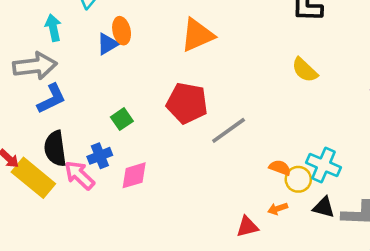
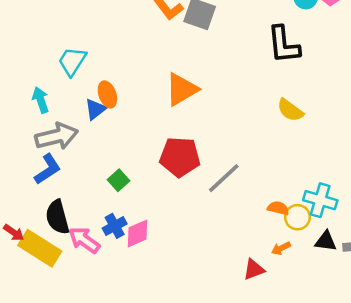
gray arrow: (35, 66) -> (57, 136), moved
blue cross: (100, 156) -> (115, 226), moved

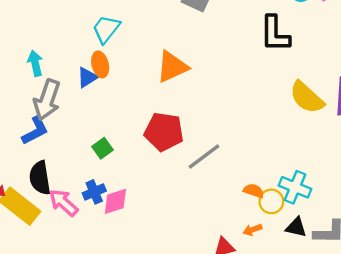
cyan trapezoid: (72, 61) -> (106, 29), moved
yellow semicircle: (290, 110) -> (307, 98), moved, size x1.4
gray arrow: (57, 136) -> (47, 100), turned 117

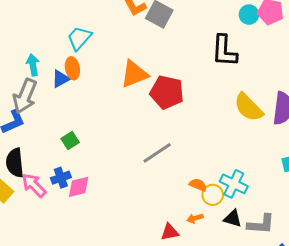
cyan arrow: (35, 63) -> (33, 65), moved
red pentagon: (164, 132) -> (167, 92), moved

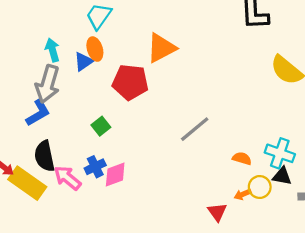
red pentagon: (167, 92) -> (130, 82), moved
yellow circle: (213, 195) -> (260, 187), moved
black triangle: (233, 218) -> (282, 176), moved
red triangle: (170, 232) -> (217, 212), turned -48

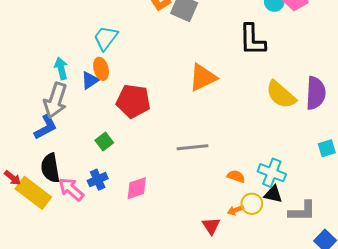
orange triangle: (161, 48) -> (203, 77), moved
gray line: (195, 129) -> (192, 147), turned 32
pink diamond: (115, 174) -> (137, 188), moved

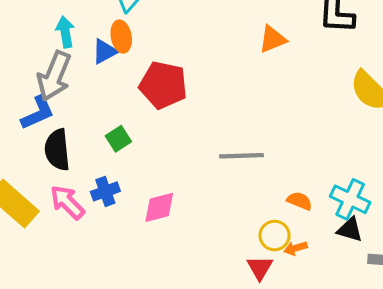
orange triangle: (203, 77) -> (273, 39), moved, size x0.7
black semicircle: (50, 168) -> (57, 150), moved
yellow circle: (252, 204) -> (275, 235), moved

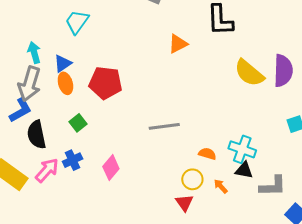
orange ellipse: (121, 37) -> (65, 83), moved
pink arrow: (67, 202) -> (47, 170), turned 92
pink diamond: (159, 207) -> (111, 168), turned -30
orange arrow: (295, 248) -> (221, 186), moved, turned 70

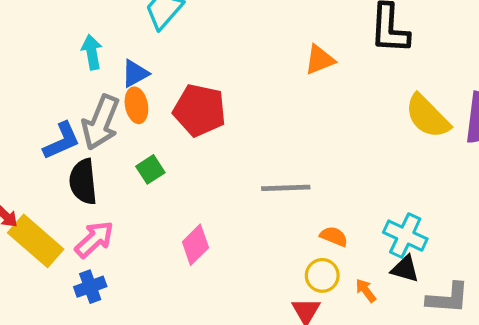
gray arrow: (29, 84) -> (101, 122), moved
orange semicircle: (207, 154) -> (334, 236), moved
blue cross: (73, 160) -> (90, 287), moved

